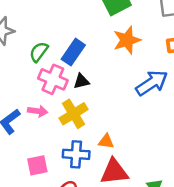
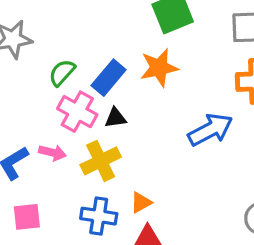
orange star: (127, 40) -> (159, 68), moved
orange triangle: (106, 141) -> (141, 202), turned -42
pink square: (37, 165) -> (27, 217), moved

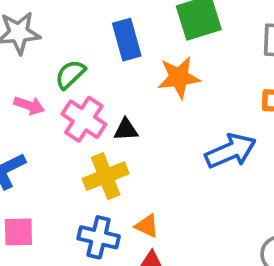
blue rectangle: (109, 78) -> (127, 40), moved, turned -60
pink arrow: (52, 153) -> (29, 105), moved
orange triangle: (141, 202) -> (147, 226), turned 50

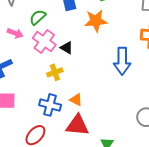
black triangle: (126, 130) -> (67, 48), turned 32
blue arrow: (231, 151) -> (122, 61), turned 112
yellow cross: (106, 176) -> (55, 72), size x0.7

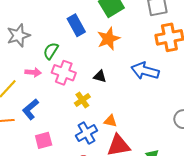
black triangle: (67, 48) -> (100, 76), moved
blue arrow: (122, 61) -> (145, 71), turned 120
blue cross: (50, 105) -> (86, 133), turned -30

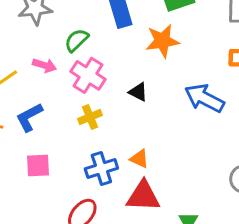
yellow cross: (82, 100) -> (90, 117), moved

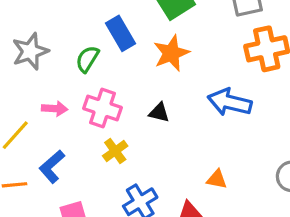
green semicircle: (77, 40) -> (87, 59), moved
orange triangle: (139, 159) -> (217, 179), moved

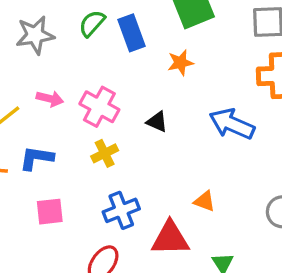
orange star: (171, 53) -> (180, 63), size x0.7
green semicircle: (87, 59) -> (92, 23), moved
blue L-shape: (52, 167) -> (36, 158), turned 40

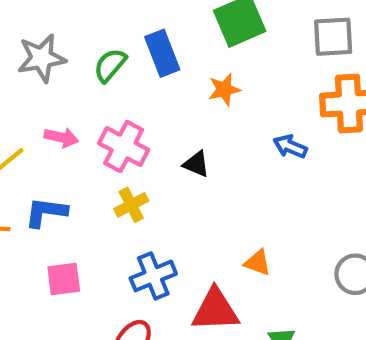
green semicircle: (92, 23) -> (110, 65), moved
blue arrow: (232, 124) -> (290, 146), moved, size x0.6

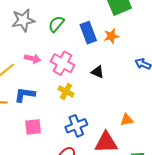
blue rectangle: (162, 53) -> (88, 33), moved
yellow cross: (131, 205) -> (66, 91), turned -35
orange triangle: (258, 263) -> (127, 120), turned -32

